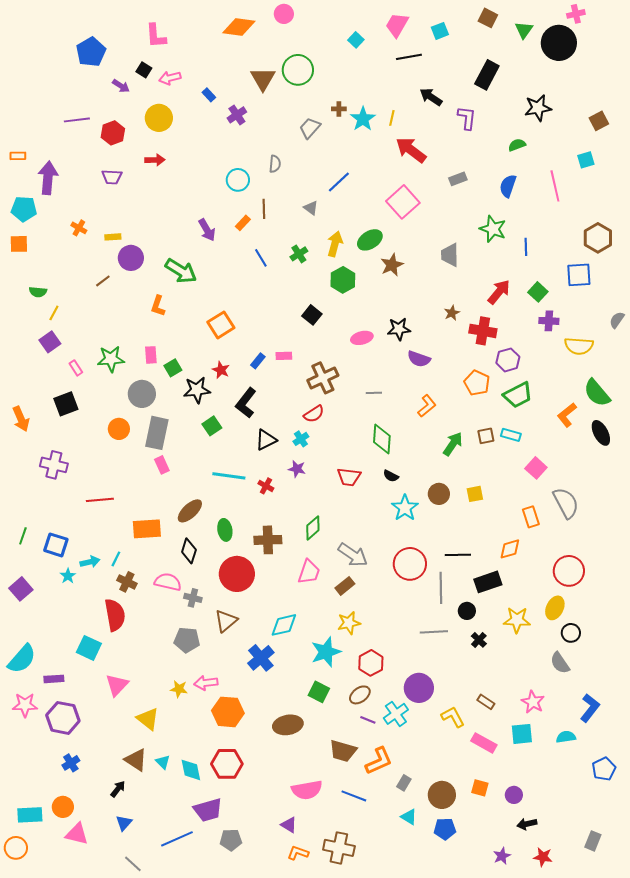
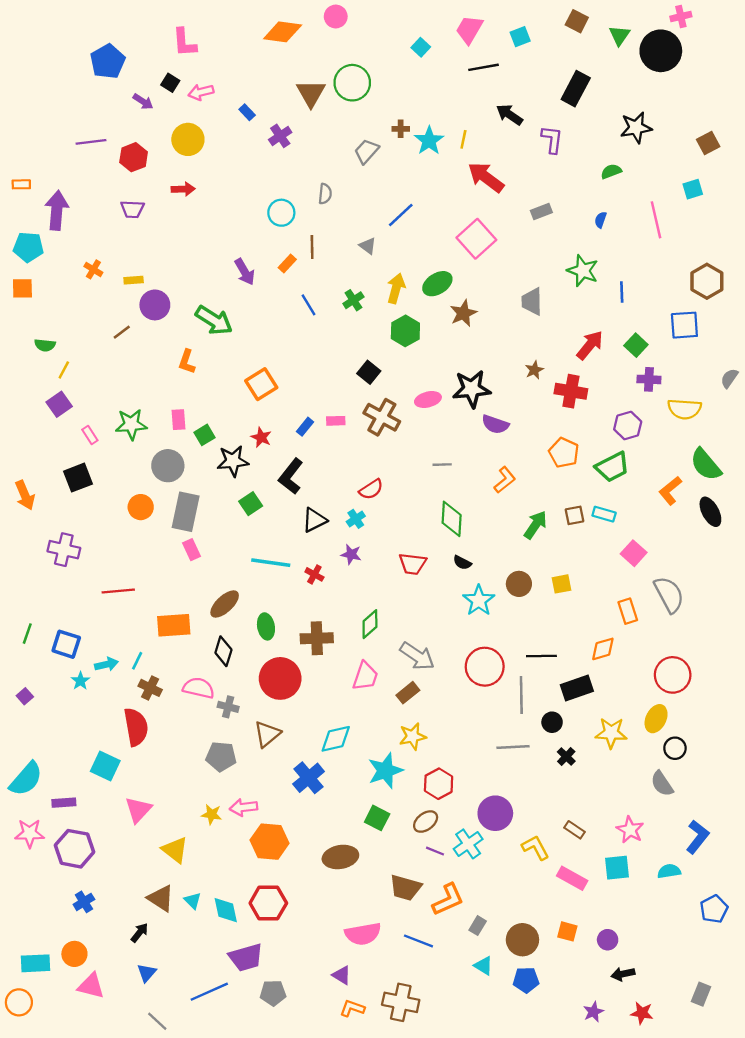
blue semicircle: (508, 186) -> (601, 220), size x0.6
black star: (399, 329) -> (472, 389), size x1.4
purple hexagon: (508, 360) -> (628, 426), moved
brown cross: (323, 378) -> (382, 417), moved, turned -36
purple square: (21, 589) -> (25, 696), size x0.6

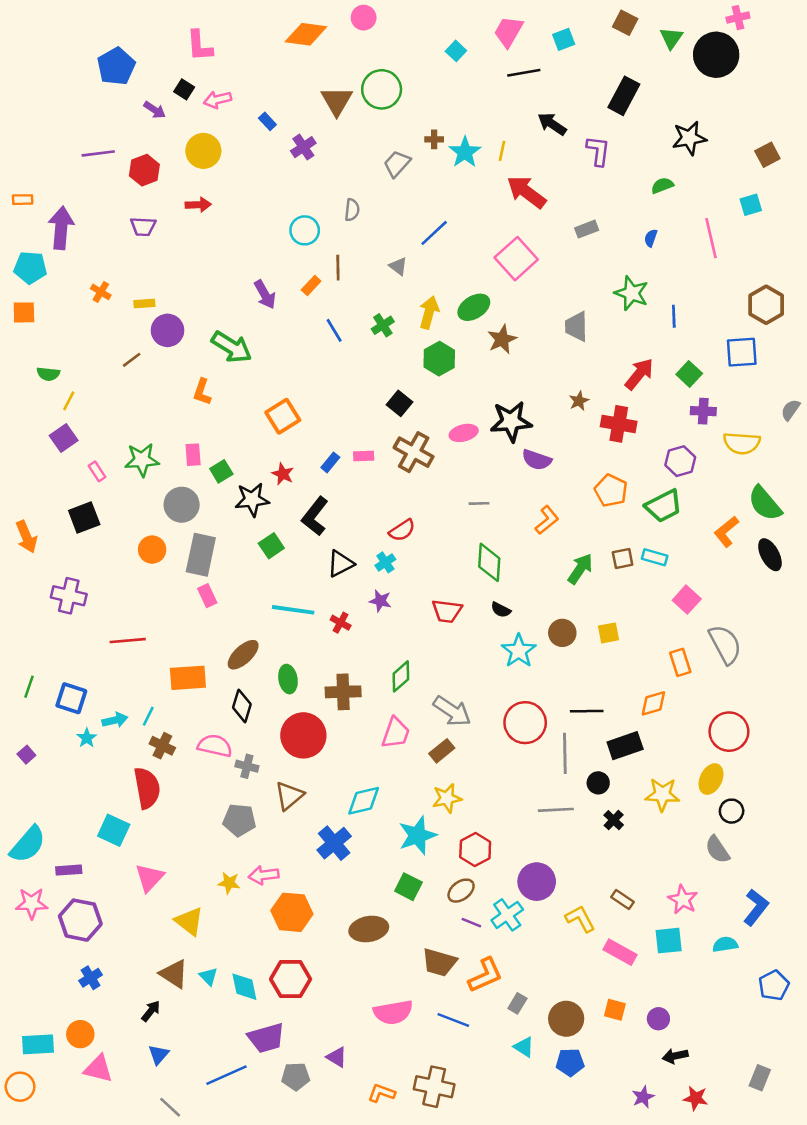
purple triangle: (342, 975) -> (337, 1057), moved

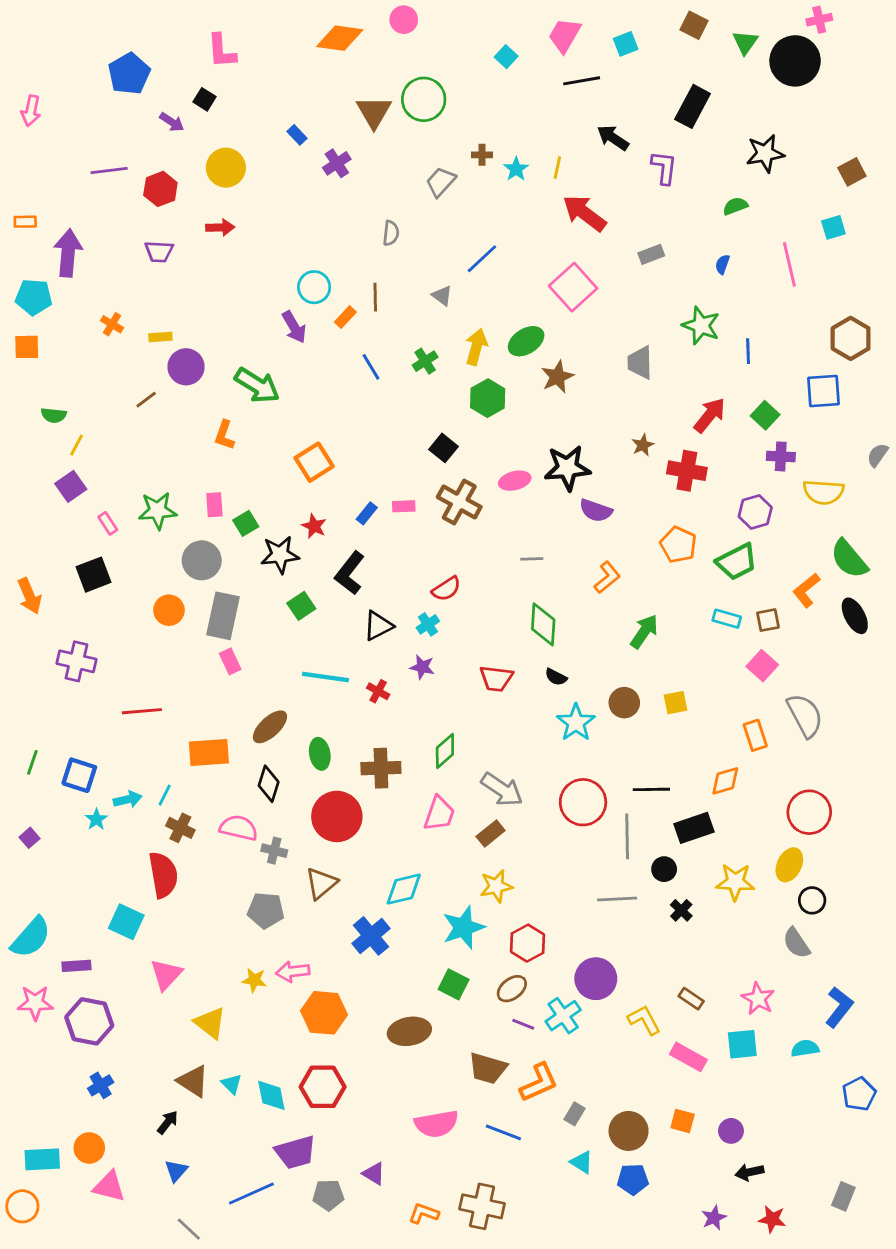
pink arrow: (217, 100) -> (31, 111), moved, turned -64
cyan star: (465, 152) -> (516, 169), size x0.7
cyan circle: (305, 230) -> (314, 287), moved
brown square: (623, 559) -> (768, 620), moved

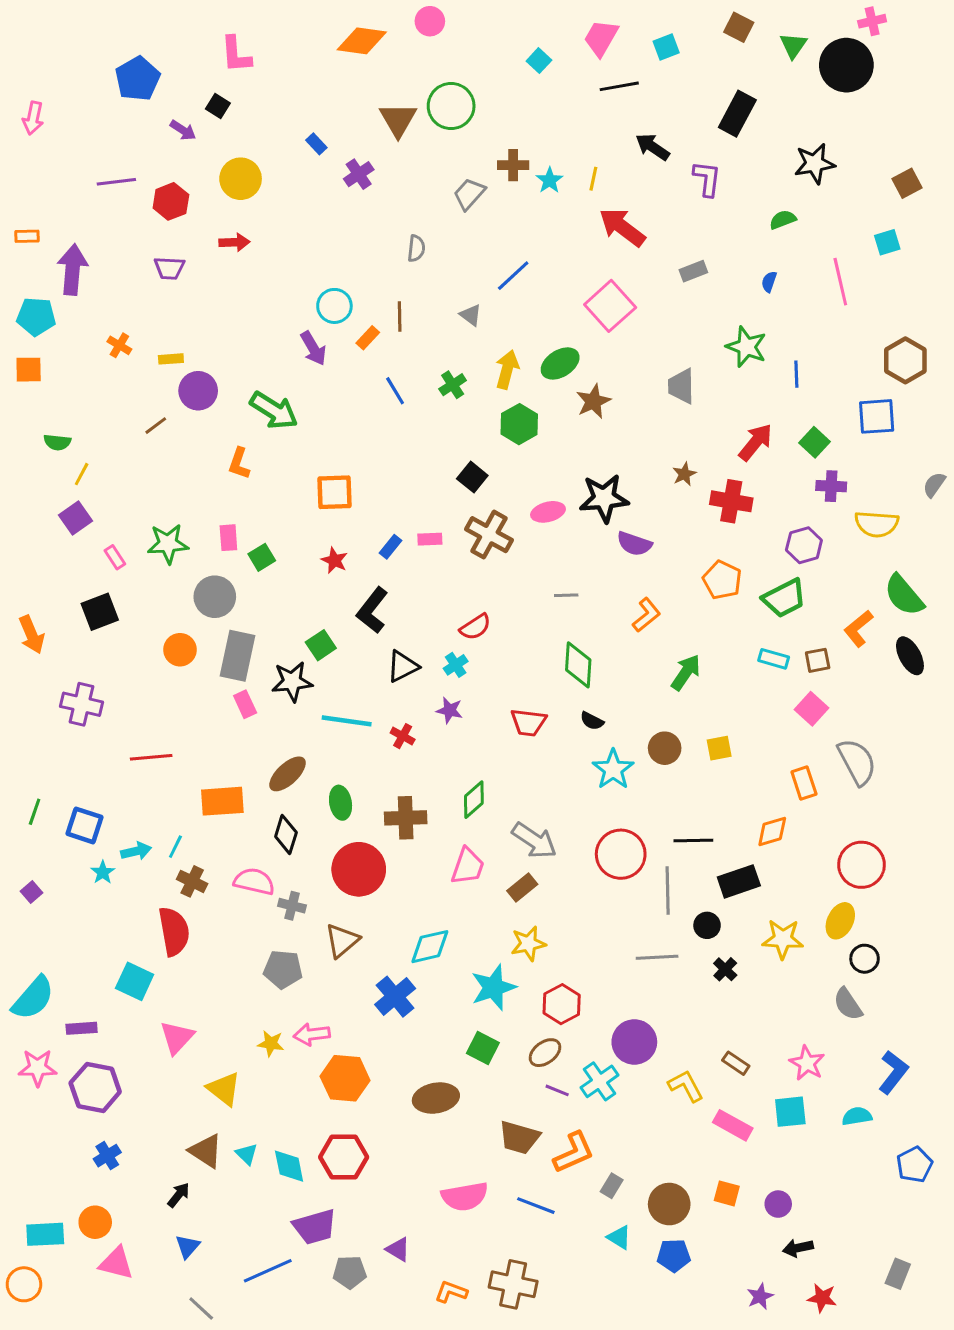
brown cross: (482, 155) -> (513, 165), size x1.4
orange square: (314, 462) -> (334, 492), turned 30
black star: (280, 555) -> (292, 682), moved

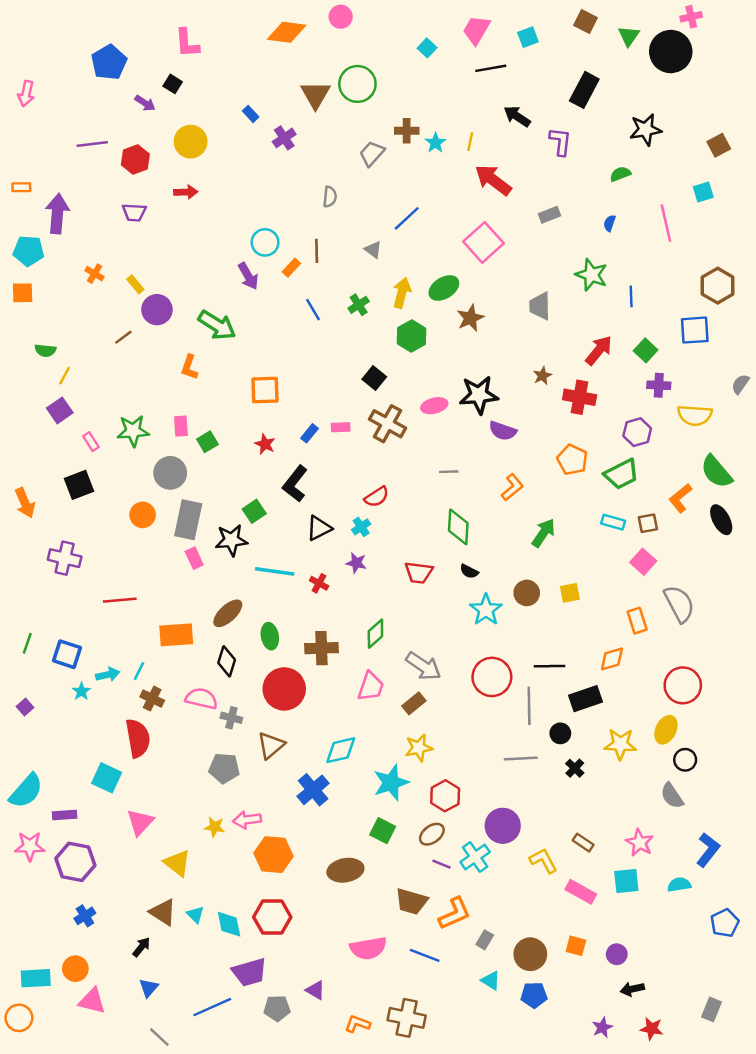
yellow rectangle: (171, 359) -> (135, 284), turned 54

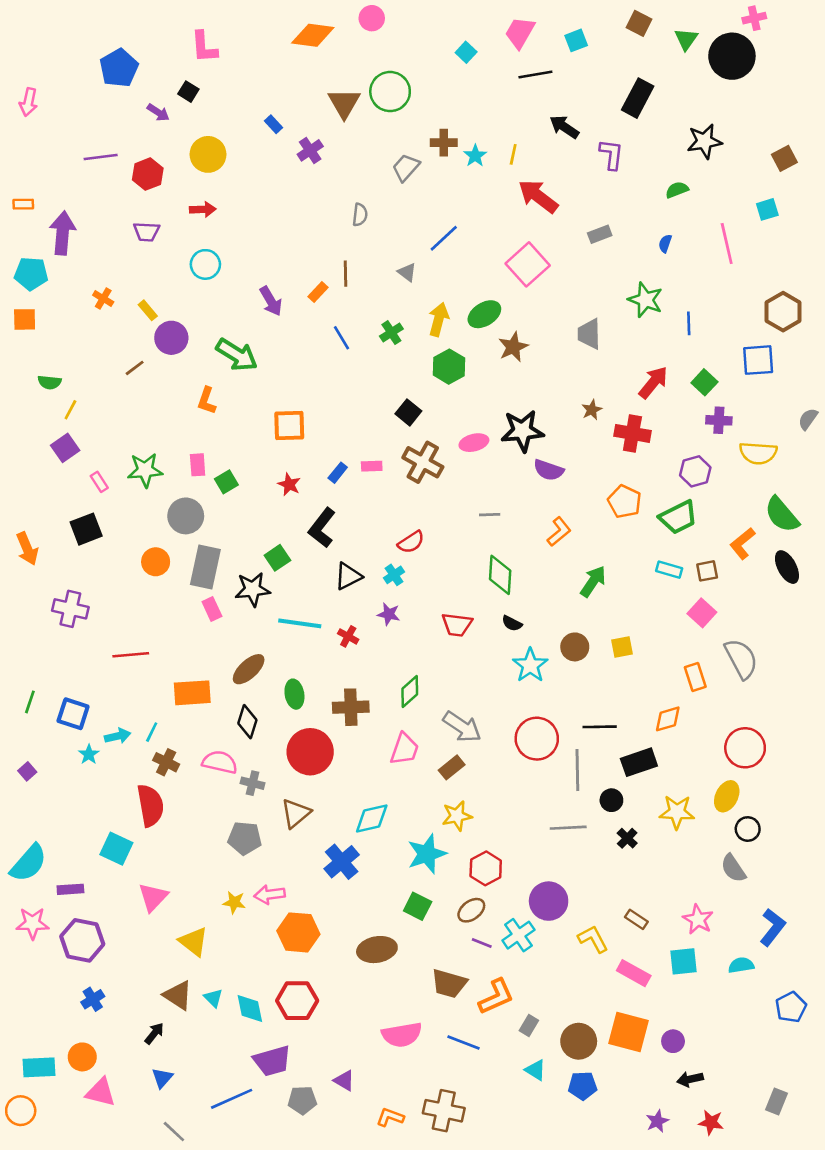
cyan circle: (265, 242) -> (205, 264), moved
orange square: (576, 946) -> (628, 1032), size x1.8

